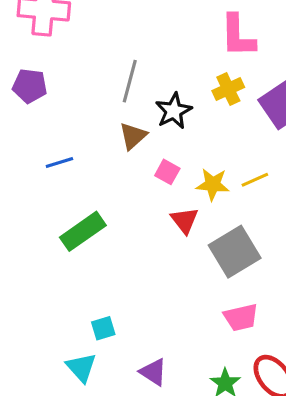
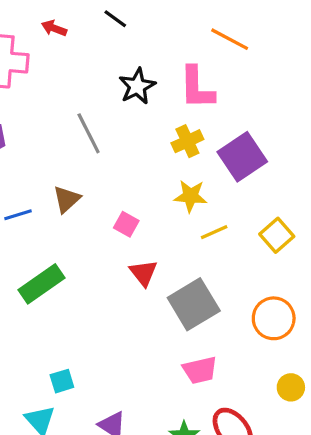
gray line: (130, 81) -> (89, 133), turned -42
black star: (174, 111) -> (137, 86), moved
brown triangle: (133, 136) -> (67, 199), moved
yellow star: (213, 184) -> (191, 196), moved

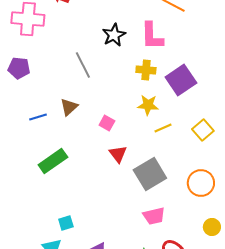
yellow cross: (187, 141) -> (146, 70), turned 30

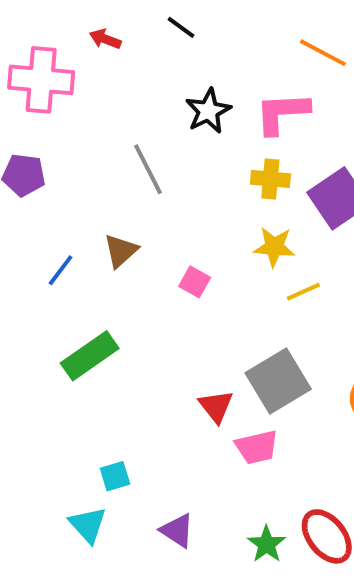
pink L-shape: (152, 36) -> (282, 113), turned 88
blue line: (38, 117) -> (61, 270), turned -36
red triangle: (118, 154) -> (216, 406), moved
pink trapezoid: (154, 216) -> (257, 447), moved

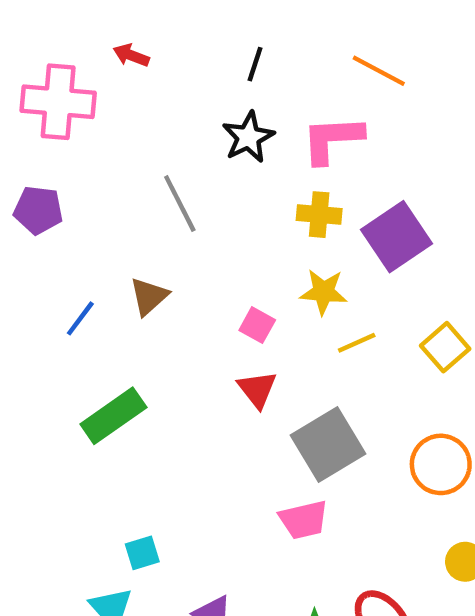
black line: (181, 27) -> (255, 64), moved, turned 72
pink square: (195, 282) -> (257, 325), moved
red triangle: (216, 406) -> (257, 389), moved

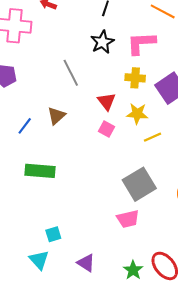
red triangle: (257, 389) -> (106, 101), moved
green rectangle: (113, 416) -> (40, 171), turned 40

